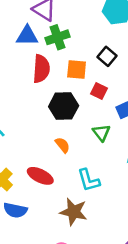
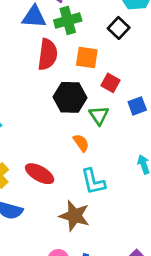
black square: (107, 56) -> (119, 28), moved
green triangle: (101, 133) -> (99, 115), moved
orange semicircle: (62, 145) -> (81, 143), moved

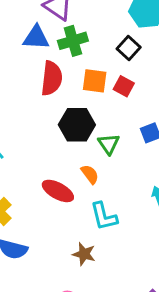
red square: (110, 83) -> (124, 86), moved
red ellipse: (40, 174) -> (58, 191), moved
brown star: (74, 216) -> (84, 254), size x0.7

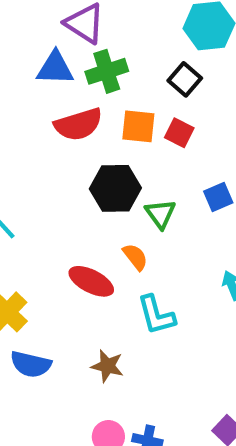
red semicircle: (52, 78) -> (78, 124), turned 68
brown star: (84, 254) -> (107, 366), moved

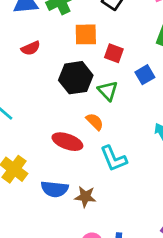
red semicircle: (78, 124) -> (31, 48), moved, size x0.6
red square: (179, 133) -> (114, 53), moved
blue semicircle: (31, 364) -> (55, 189), moved

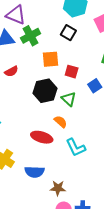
brown star: (85, 197) -> (58, 188), moved

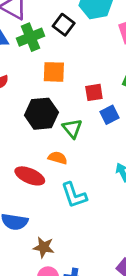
black square: (68, 33) -> (64, 25), moved
red square: (72, 72) -> (94, 92), moved, turned -32
orange semicircle: (61, 122) -> (58, 158), turned -32

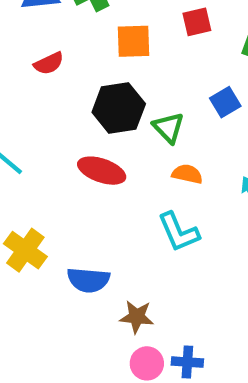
red square: (94, 92) -> (197, 22), moved
orange semicircle: (58, 158) -> (187, 174), moved
red ellipse: (30, 176) -> (102, 171), moved

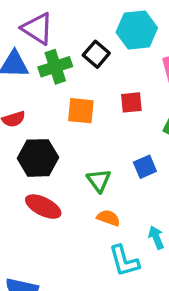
black hexagon: (119, 108) -> (38, 158), moved
cyan L-shape: (179, 232) -> (124, 261), moved

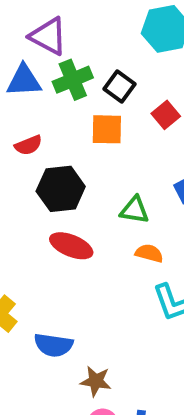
black square: (96, 54) -> (120, 87), moved
red square: (131, 102) -> (166, 115), turned -30
green triangle: (99, 180) -> (135, 210), turned -40

